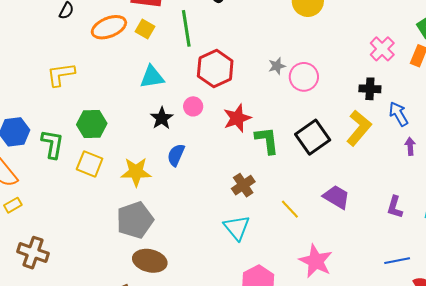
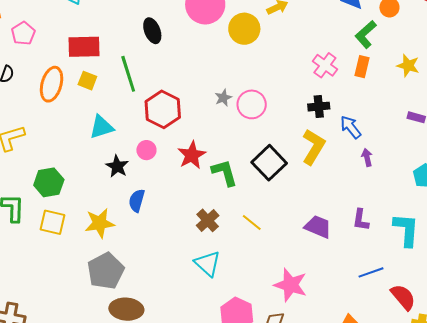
orange ellipse: (109, 27) -> (52, 84), turned -44
purple trapezoid: (336, 197) -> (318, 227), moved
yellow line: (290, 209) -> (252, 223), moved

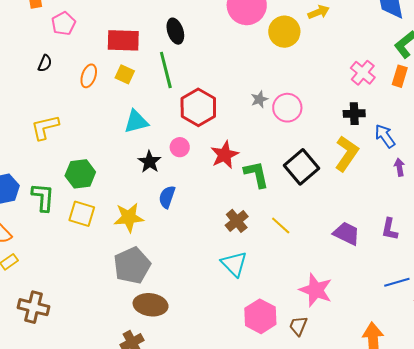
black ellipse: (152, 31) -> (175, 31), moved
orange ellipse: (52, 84) -> (89, 76), size x0.7

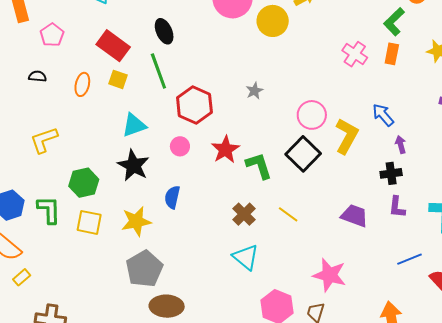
red rectangle: (123, 40) -> (113, 46), turned 40
black semicircle: (45, 63) -> (37, 76), turned -102
pink circle: (287, 108) -> (312, 115), moved
black cross: (354, 114) -> (391, 173), moved
black star: (150, 162) -> (133, 165), moved, size x1.4

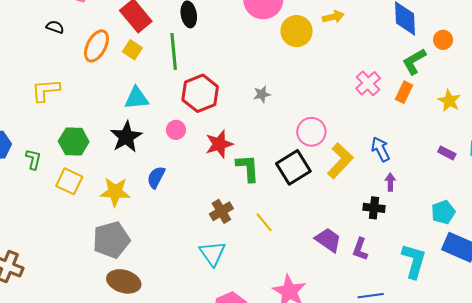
orange ellipse: (82, 84) -> (96, 46), size x1.4
purple L-shape: (397, 207) -> (360, 249), moved
green L-shape: (49, 210) -> (33, 159), size x0.7

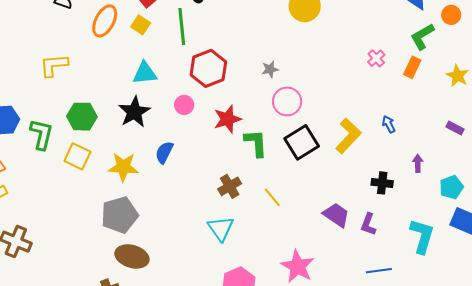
pink cross: (368, 83) -> (376, 58), size x0.7
pink circle: (311, 132) -> (287, 101), moved
blue arrow: (381, 149) -> (389, 124), size x0.7
green L-shape: (33, 159) -> (42, 134), size x1.5
purple arrow: (390, 182) -> (418, 163), moved

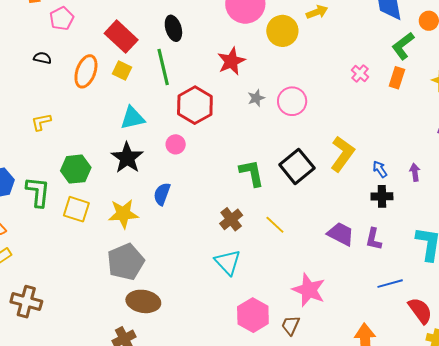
yellow L-shape: (54, 65) -> (41, 122), size x0.7
pink circle: (287, 101) -> (292, 101), moved
red star: (227, 119) -> (231, 61), moved
blue arrow: (389, 124) -> (380, 169), moved

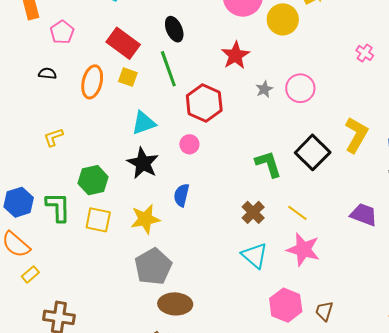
pink star: (309, 290) -> (303, 250), moved

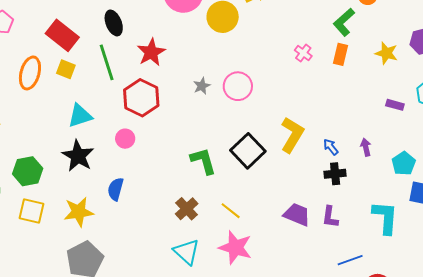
red star: (235, 55) -> (151, 52), moved

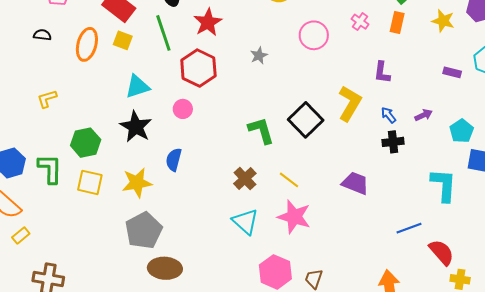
pink circle: (238, 86) -> (314, 35), moved
purple arrow: (366, 147) -> (424, 115), turned 78
purple L-shape: (330, 217) -> (382, 72), moved

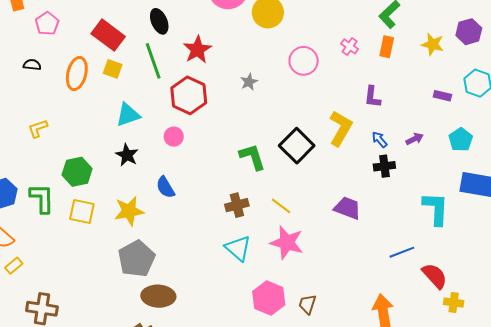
black star: (136, 127) -> (127, 155), size x0.7
cyan pentagon: (462, 131) -> (461, 140), moved
blue semicircle: (174, 160) -> (165, 187), turned -45
brown cross: (245, 178) -> (237, 205), turned 30

